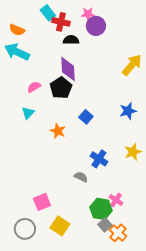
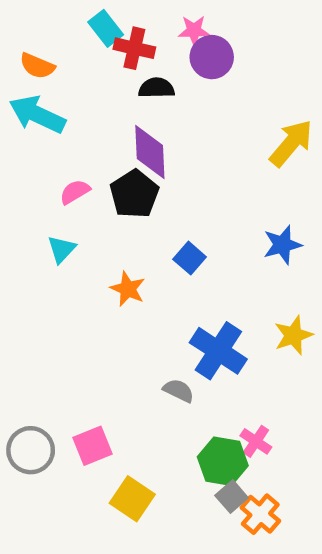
blue cross: (99, 159) -> (218, 351), size x1.4
gray circle: (25, 229) -> (31, 450), moved

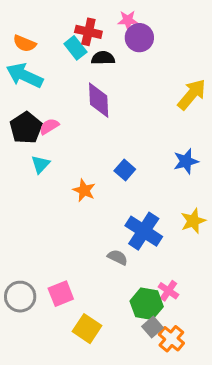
cyan rectangle: (106, 28) -> (75, 48), moved
black pentagon: (134, 194) -> (26, 128), moved

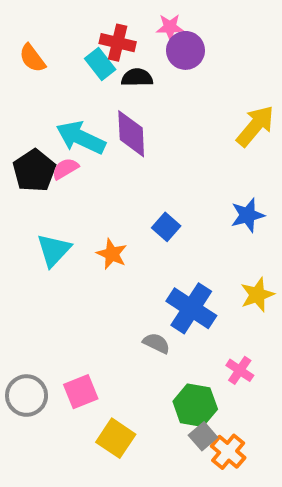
orange semicircle: (24, 43) -> (32, 58), turned 30
cyan arrow: (24, 75) -> (81, 138), moved
cyan triangle: (40, 164) -> (54, 250), moved, size x1.4
pink cross: (168, 291) -> (240, 370), moved

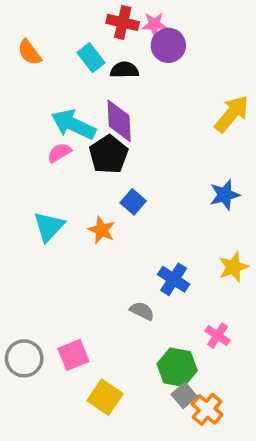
red cross: (118, 43) -> (123, 22), moved
black pentagon: (34, 171) -> (109, 154), moved
blue square: (166, 227) -> (133, 202), moved
blue cross: (191, 308) -> (174, 279), size x0.7

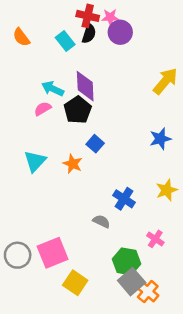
black semicircle: (124, 70) -> (89, 34), moved, turned 108
cyan arrow: (73, 124) -> (53, 89), size x0.7
pink square: (73, 355) -> (53, 253), size x1.4
gray square: (184, 395) -> (132, 282), size x1.5

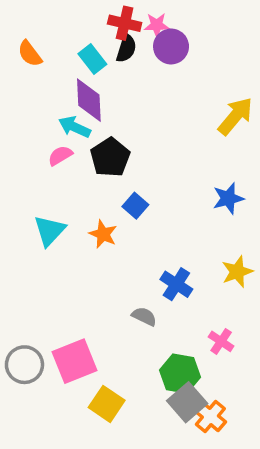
purple diamond: (85, 86) -> (89, 100), moved

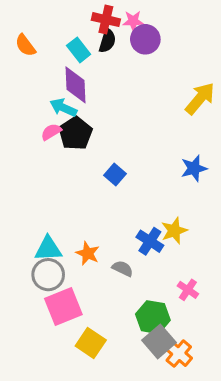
black pentagon: (110, 157) -> (76, 133), moved
cyan triangle: (49, 231) -> (48, 249), moved, turned 44
orange star: (103, 234) -> (88, 253), moved
yellow star: (237, 272) -> (174, 231), moved
gray circle: (24, 365) -> (48, 275), moved

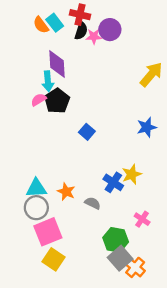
pink star: (133, 21) -> (94, 36), moved
orange semicircle: (25, 45) -> (41, 25), moved
cyan rectangle: (79, 50) -> (55, 23), moved
cyan arrow: (63, 108) -> (48, 81), turned -120
yellow square: (91, 343) -> (54, 259), moved

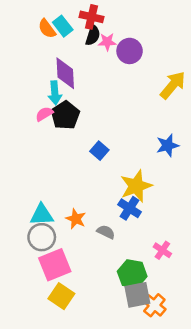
purple circle: (110, 30) -> (130, 51), moved
yellow star: (132, 174) -> (136, 186), moved, size x1.4
gray square: (120, 258) -> (137, 295), turned 30

